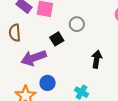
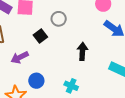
purple arrow: (34, 58) -> (20, 57), size x0.7

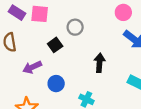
blue circle: (36, 81) -> (56, 84), moved

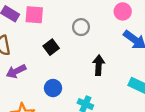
gray circle: (75, 27) -> (81, 27), moved
purple arrow: (32, 67) -> (16, 71), moved

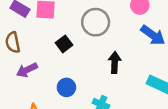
gray circle: (81, 27) -> (96, 22), size x1.5

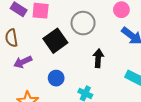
black square: (64, 44) -> (55, 41), size x1.6

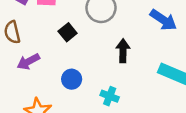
black square: (55, 41) -> (68, 32), size x0.6

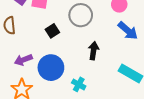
purple arrow: (28, 62) -> (23, 60), moved
blue circle: (72, 79) -> (51, 68), size x1.6

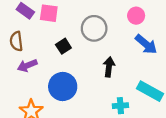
purple arrow: (23, 60) -> (27, 65), moved
cyan cross: (79, 84) -> (120, 106), moved, turned -32

